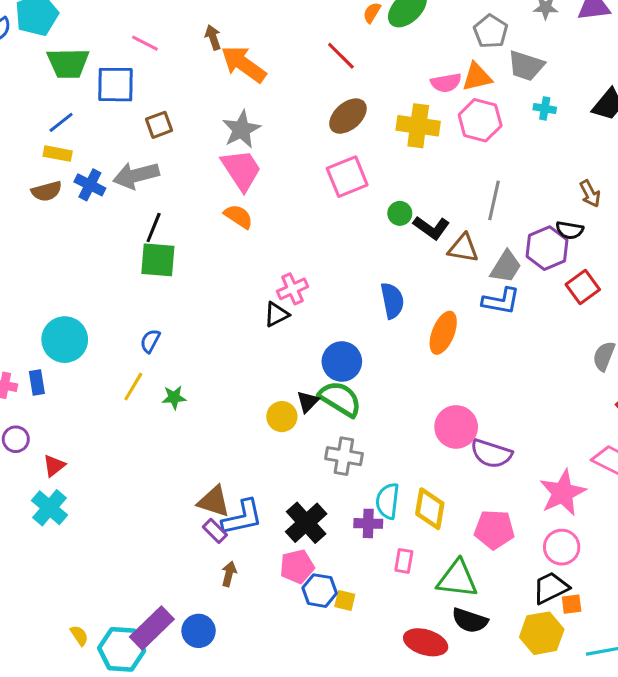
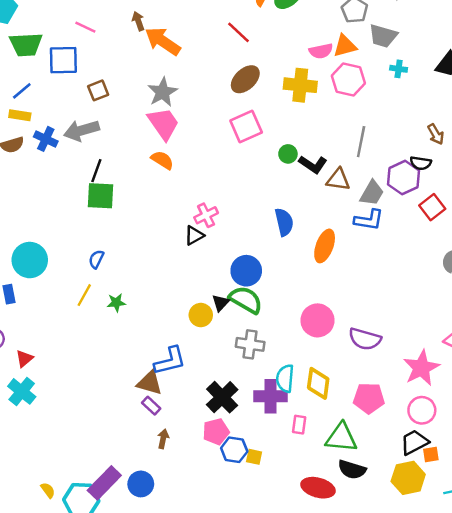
pink circle: (456, 427) -> (318, 320), moved
blue L-shape: (242, 517) -> (170, 361), moved
purple cross: (368, 523) -> (271, 396), size x1.5

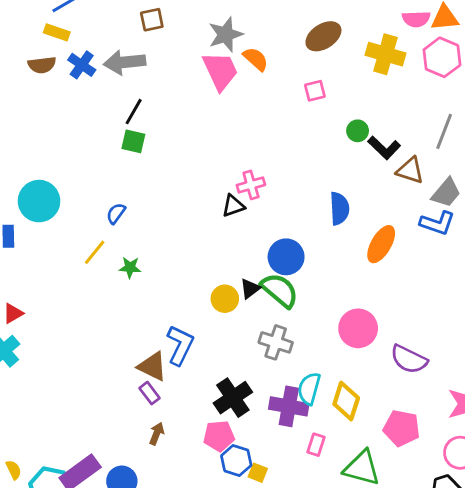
pink square: (246, 126) -> (315, 91), size x0.6
orange semicircle: (162, 160) -> (256, 59), moved
green square: (101, 196) -> (133, 141), size x0.7
blue L-shape: (170, 361) -> (180, 345), turned -60

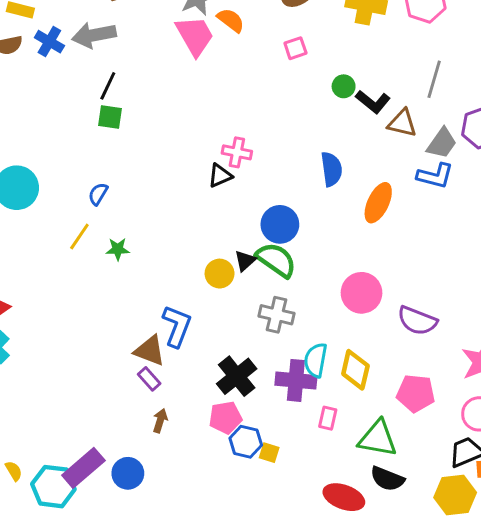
pink cross: (251, 185) -> (237, 152), turned 32

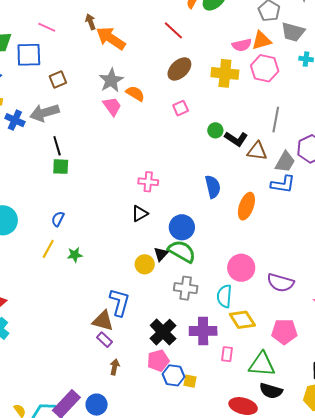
pink trapezoid: (195, 36) -> (112, 106), size x0.7
black line: (108, 86) -> (57, 146), turned -36
black triangle: (220, 176) -> (140, 214), moved
cyan semicircle: (316, 360) -> (224, 296), moved
yellow diamond: (355, 370) -> (242, 320), turned -40

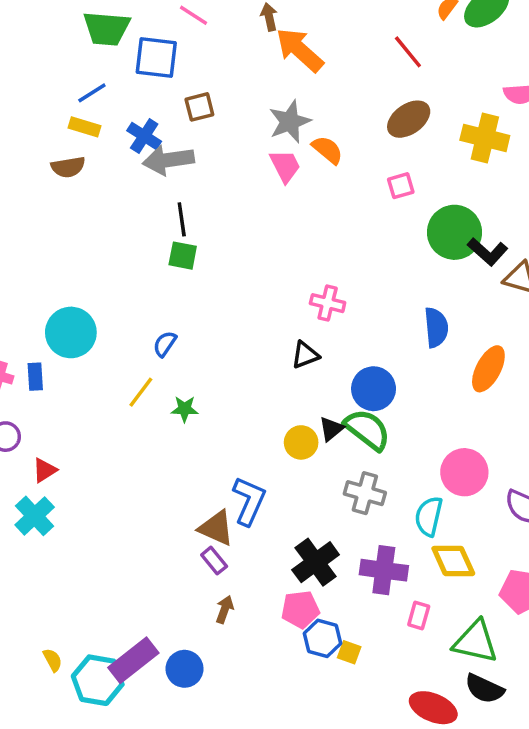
blue cross: (15, 120) -> (144, 136), moved
green circle: (215, 130) -> (454, 232), size x2.0

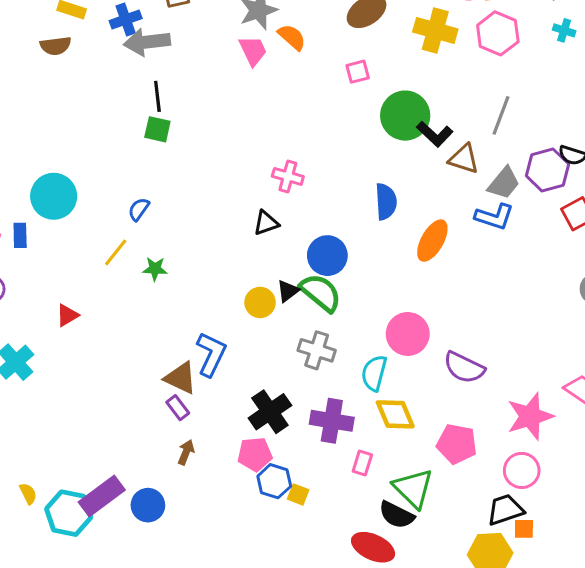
blue cross: (144, 136) -> (126, 20), turned 36
red triangle: (45, 470) -> (67, 315), moved
green triangle: (475, 642) -> (413, 488), turned 30
black semicircle: (484, 689) -> (397, 515), moved

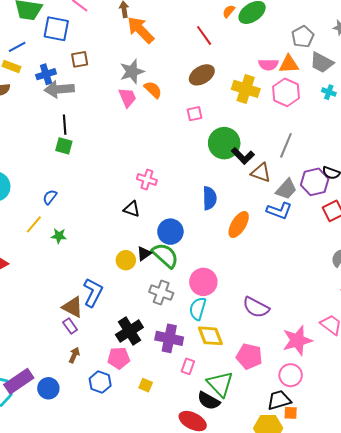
black triangle: (266, 223) -> (132, 209), turned 36
pink circle: (408, 334) -> (203, 282), moved
blue hexagon: (274, 481) -> (100, 382), moved

